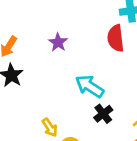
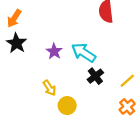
purple star: (58, 42) -> (54, 51), moved

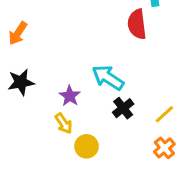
black star: (16, 43) -> (21, 82), moved, turned 30
purple star: (54, 51) -> (70, 96), moved

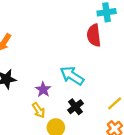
black cross: (123, 108) -> (75, 107), moved

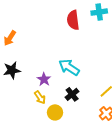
red semicircle: (94, 35) -> (73, 20), moved

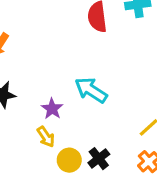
black cross: (72, 94) -> (99, 159), moved

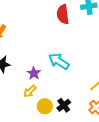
yellow arrow: (46, 137) -> (30, 91), turned 80

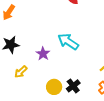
yellow arrow: (30, 91) -> (21, 72), moved

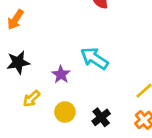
yellow circle: (54, 87) -> (65, 112), moved

